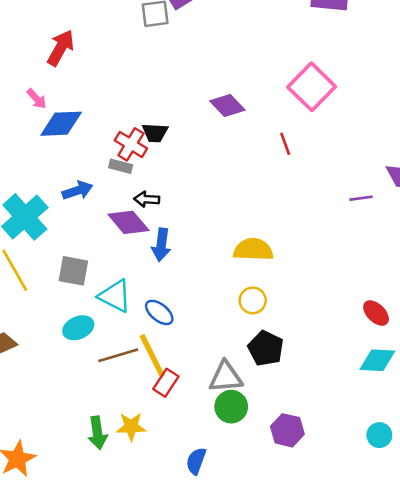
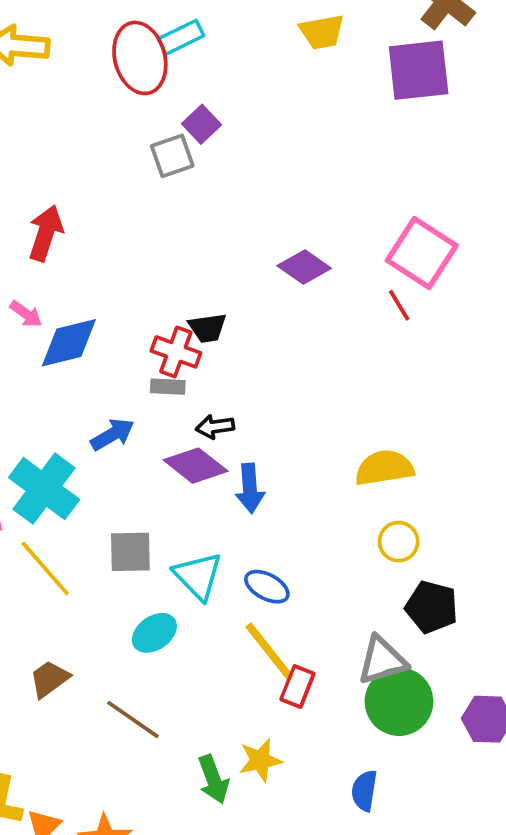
pink square: (312, 87) -> (422, 253), moved
cyan triangle: (115, 296) -> (198, 576), turned 30
brown line: (118, 355) -> (133, 719), moved, turned 63
green circle: (231, 407) -> (399, 702), size x1.4

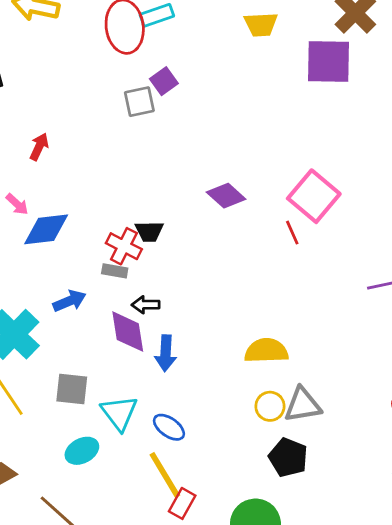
red arrow: (46, 233) -> (39, 147), size x0.7
purple diamond: (196, 466) -> (128, 332), turned 36
gray triangle: (382, 660) -> (303, 405), moved

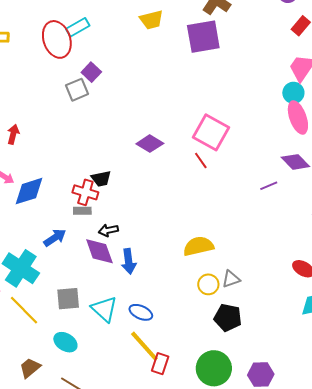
gray triangle: (303, 405) -> (231, 279), size x0.7
cyan ellipse: (82, 451) -> (65, 342), moved, turned 70

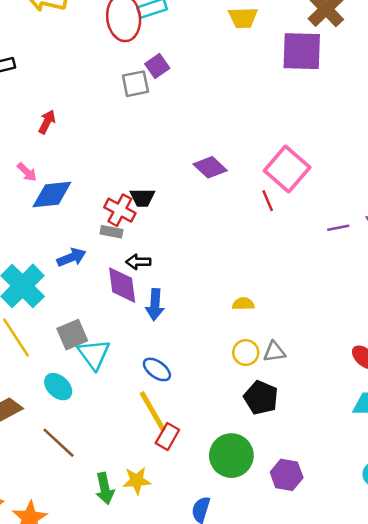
purple line: (269, 186) -> (338, 228), moved
yellow semicircle: (198, 246) -> (243, 304), size x0.6
gray square: (68, 299) -> (72, 335), turned -30
cyan triangle: (104, 309) -> (94, 354), moved

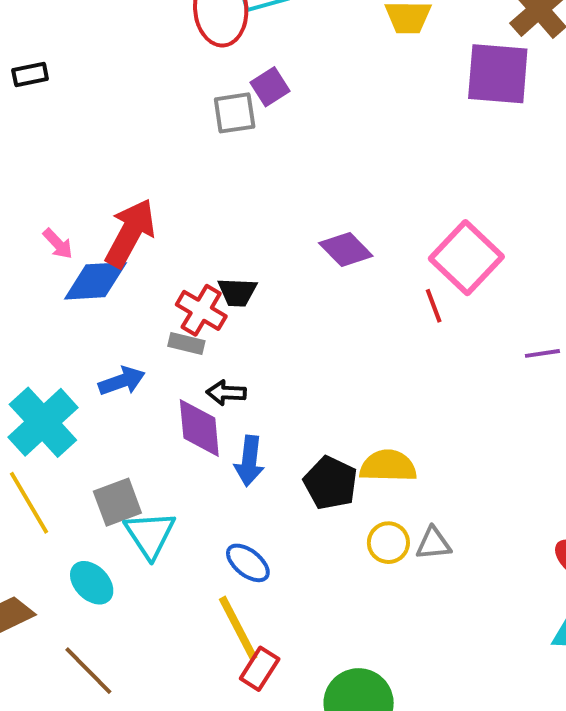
red arrow: (47, 122) -> (130, 233), moved, size x1.8
yellow semicircle: (243, 304) -> (388, 466), size x1.6
black pentagon: (261, 398) -> (331, 483), moved

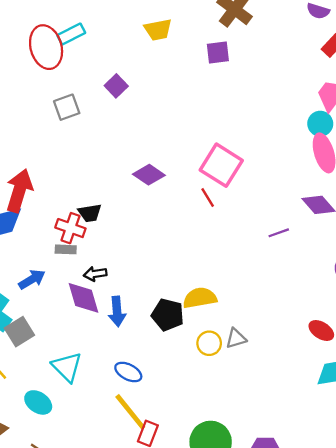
purple square: (498, 74) -> (218, 52), size x0.6
purple square: (270, 87) -> (116, 86), moved
purple line: (542, 353) -> (279, 233), moved
gray square: (117, 502) -> (19, 332), moved

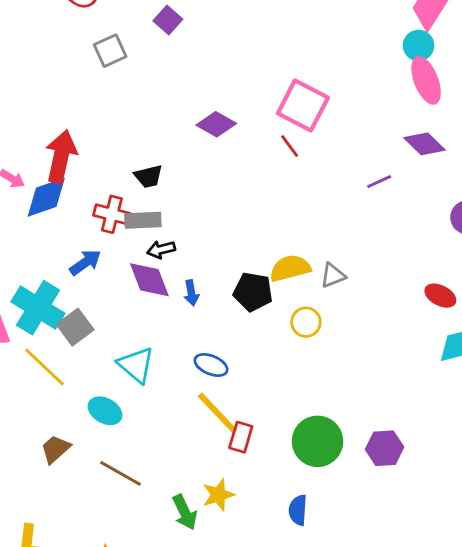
red cross: (70, 228) -> (112, 214), moved
gray rectangle: (66, 249) -> (143, 220), moved, size x1.4
blue arrow: (117, 311) -> (191, 293), size x0.7
gray triangle: (236, 338) -> (333, 275), moved

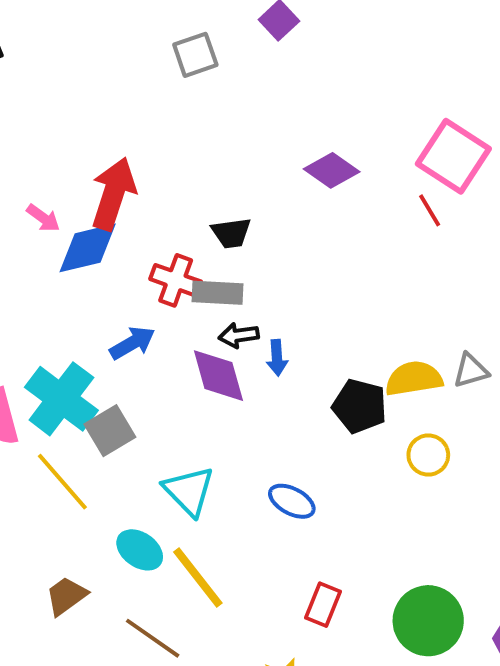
gray triangle: (333, 275) -> (471, 371), moved
blue arrow: (191, 293) -> (277, 358), moved
yellow line: (217, 413) -> (198, 577), moved

